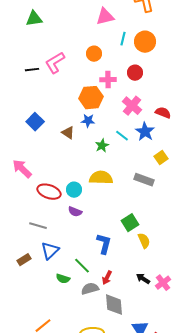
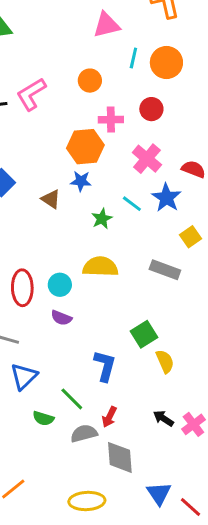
red ellipse: (49, 192) -> (22, 288), turned 70

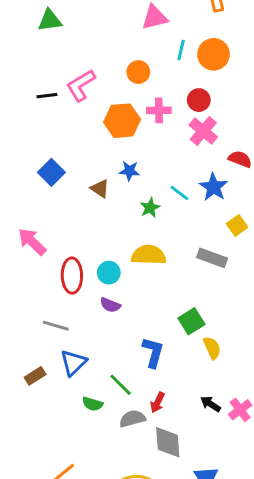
orange hexagon: (85, 147) -> (122, 121), moved
pink cross: (147, 159) -> (203, 131), moved

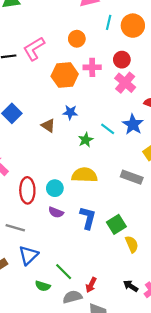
blue L-shape: (153, 352) -> (88, 218), moved

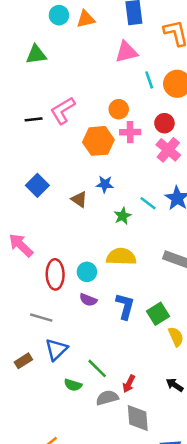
cyan line: (109, 22) -> (149, 80), turned -32
orange circle: (77, 39) -> (119, 109), moved

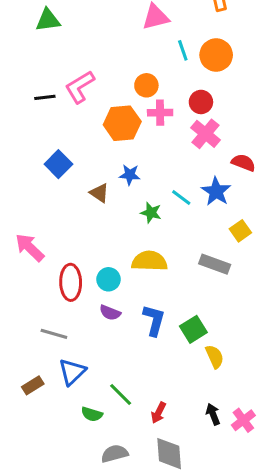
blue square: (37, 185) -> (58, 164), moved
green star: (123, 216) -> (151, 213), turned -30
black arrow: (175, 385) -> (213, 414), turned 36
gray semicircle: (107, 398) -> (115, 454), moved

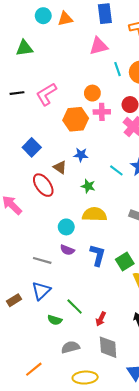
black line: (45, 97) -> (17, 93), moved
green star: (151, 213) -> (88, 186), moved
red ellipse: (71, 282) -> (43, 185), moved, turned -35
gray line: (54, 334) -> (42, 260), moved

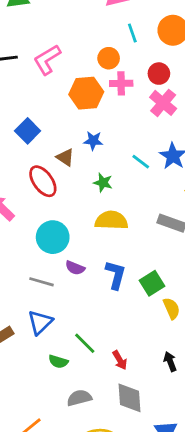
cyan line: (117, 69) -> (132, 33), moved
cyan circle: (66, 227) -> (53, 237), moved, size x1.5
red arrow: (101, 319) -> (120, 360), turned -56

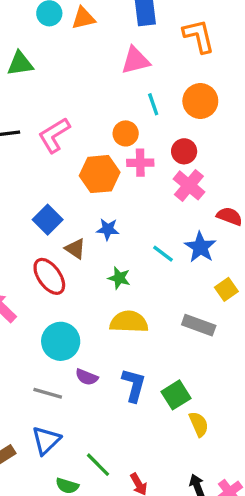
blue square: (28, 131) -> (48, 220), moved

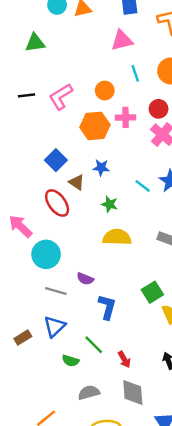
orange circle: (126, 133) -> (105, 91), moved
cyan circle: (61, 341) -> (46, 254), moved
blue L-shape: (134, 385) -> (107, 307), moved

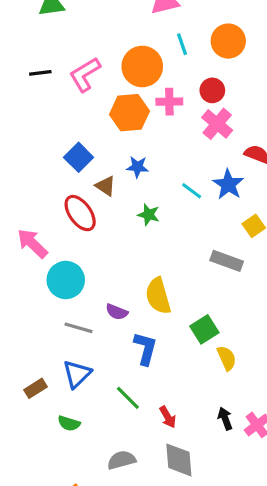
orange circle: (105, 91) -> (142, 67), size x1.6
yellow semicircle: (117, 237) -> (158, 296), moved, turned -108
green semicircle: (70, 361) -> (69, 423), moved

